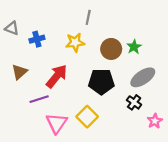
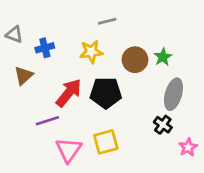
gray line: (88, 17) -> (107, 21), turned 64
brown triangle: (19, 72) -> (24, 76), moved
gray ellipse: (143, 77) -> (173, 94), turned -40
black pentagon: (101, 82) -> (106, 93), moved
yellow square: (87, 117) -> (106, 142), turned 30

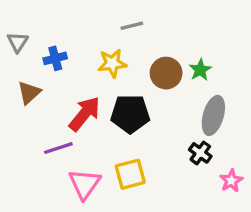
gray triangle: (14, 34) -> (18, 42), turned 42

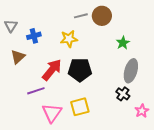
brown circle: (166, 73) -> (102, 16), moved

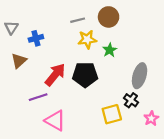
gray line: (81, 16) -> (78, 20), moved
yellow star: (69, 39) -> (87, 39), moved
green star: (123, 43) -> (110, 50), moved
yellow square: (80, 107) -> (112, 114), moved
pink triangle: (52, 113) -> (55, 121), turned -35

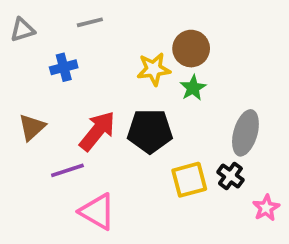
brown circle: (109, 17) -> (191, 49), moved
gray line: (78, 20) -> (90, 22), moved
gray triangle: (11, 28) -> (22, 30), moved, turned 40
brown triangle: (19, 61) -> (32, 127), moved
yellow square: (112, 114) -> (189, 180), moved

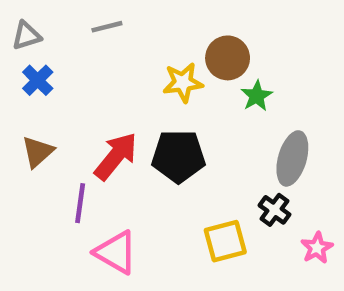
blue cross: (64, 67) -> (38, 80), moved, turned -30
green star: (193, 88) -> (257, 96), moved
purple line: (67, 170) -> (80, 203), turned -64
yellow square: (189, 180) -> (225, 241), moved

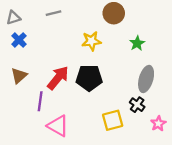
brown circle: (228, 58) -> (114, 13), moved
green star: (257, 96) -> (137, 43), moved

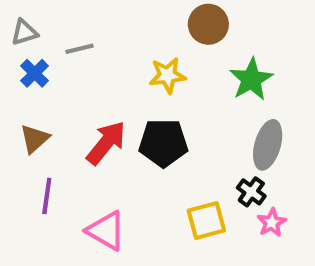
gray line: (54, 13) -> (80, 49), moved
green star: (137, 43) -> (251, 79), size x1.5
purple line: (40, 101) -> (47, 196), moved
pink star: (158, 124) -> (272, 223), moved

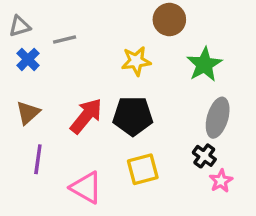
yellow square: (206, 221) -> (143, 169), moved

